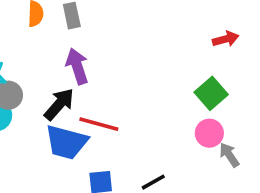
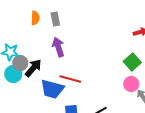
black arrow: (59, 104) -> (33, 68), moved

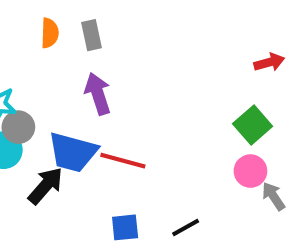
black arrow: (33, 68) -> (46, 186), moved
blue trapezoid: (52, 89) -> (73, 152), moved

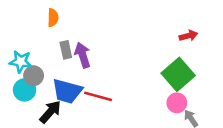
gray rectangle: (92, 35) -> (66, 50), moved
green square: (253, 125) -> (178, 74), size x1.4

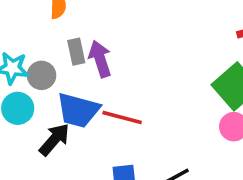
gray circle: (34, 76) -> (42, 75), moved

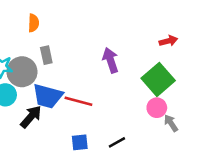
purple arrow: (100, 59) -> (111, 60), moved
gray circle: (42, 75) -> (22, 72), size x1.5

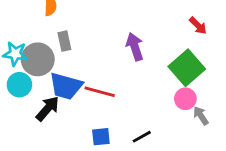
red arrow: (168, 41) -> (198, 26), turned 60

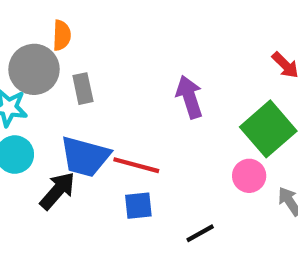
gray circle: (38, 59) -> (34, 69), moved
pink circle: (185, 99) -> (249, 176), moved
blue square: (101, 137) -> (138, 206), moved

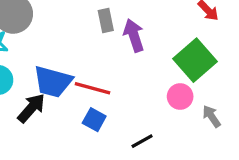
gray rectangle: (83, 89) -> (106, 20), moved
blue square: (138, 206) -> (94, 120), turned 35

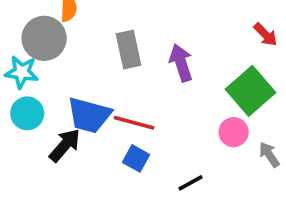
gray rectangle: (106, 20) -> (129, 50), moved, size x1.4

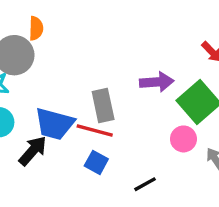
gray rectangle: (129, 50) -> (103, 105), moved
purple arrow: (181, 63) -> (157, 82), moved, turned 104

